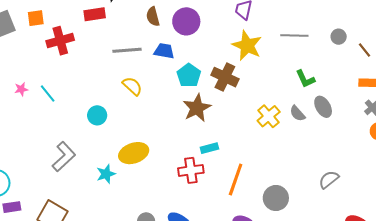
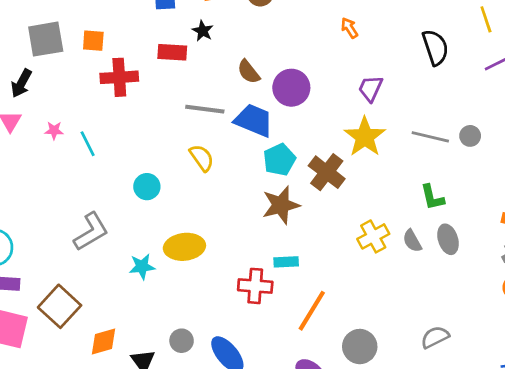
brown semicircle: (153, 17) -> (249, 72), turned -36
gray circle: (339, 37) -> (470, 136), moved
blue trapezoid: (164, 51) -> (254, 120), size x1.4

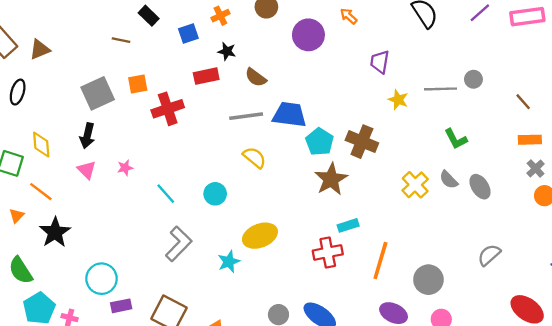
brown semicircle: (249, 72) -> (256, 77), moved
purple circle: (291, 88) -> (308, 35), moved
yellow star: (365, 137) -> (398, 100), moved, size x0.6
cyan line: (88, 144) -> (166, 194), moved
gray ellipse: (448, 239) -> (480, 187), moved

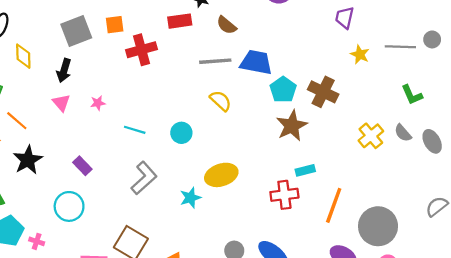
yellow diamond: (41, 145) -> (23, 56), moved
cyan line: (166, 194) -> (135, 130), turned -35
gray circle: (428, 280) -> (378, 226), size x1.4
purple rectangle: (121, 306) -> (82, 166), moved, turned 54

